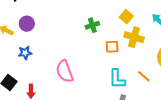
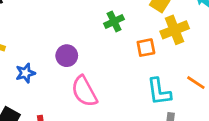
purple circle: (27, 24) -> (67, 56), moved
yellow cross: (134, 37) -> (175, 30), turned -30

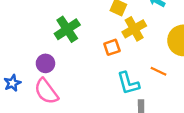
green cross: (114, 21) -> (67, 29), moved, size x1.5
pink semicircle: (84, 91) -> (46, 91), moved

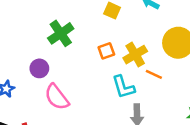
yellow cross: (134, 29) -> (135, 55), moved
pink semicircle: (46, 91) -> (57, 97), moved

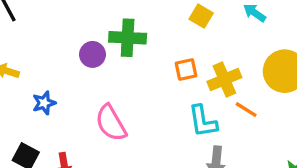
green cross: (61, 33) -> (128, 38), turned 30
purple circle: (39, 68) -> (92, 54), moved

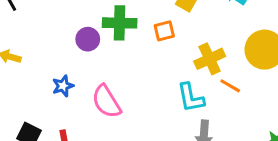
orange square: (186, 69) -> (164, 31), moved
blue star: (44, 103) -> (63, 86), moved

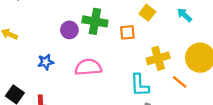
orange line: (230, 86) -> (180, 82), moved
pink semicircle: (106, 102) -> (88, 67), moved, turned 108

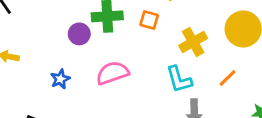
orange square: (127, 32) -> (149, 20), turned 35
orange line: (180, 82) -> (227, 78), moved, turned -70

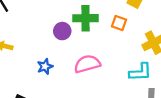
cyan L-shape: (179, 79) -> (140, 72), turned -80

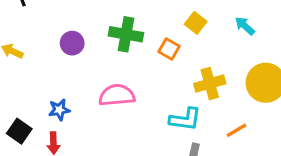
purple circle: (62, 31) -> (72, 43), moved
blue star: (45, 66) -> (59, 110), moved

